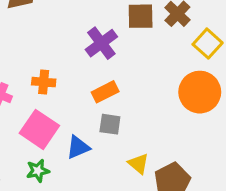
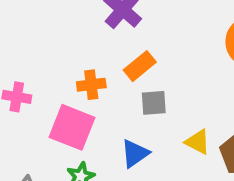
orange cross: (44, 82) -> (91, 85), moved
blue triangle: (78, 147) -> (135, 153), moved

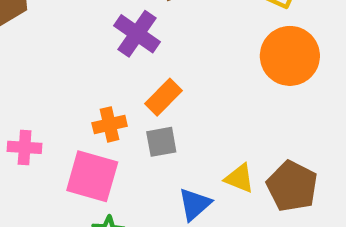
gray square: (154, 103) -> (161, 142), moved
blue triangle: (135, 153) -> (195, 204), moved

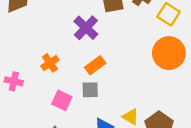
orange cross: (110, 124) -> (50, 63), moved, turned -30
pink square: (92, 176) -> (62, 100), moved, size x0.7

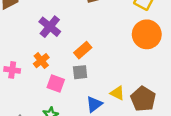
purple cross: (86, 28) -> (50, 27), moved
orange cross: (50, 63) -> (41, 61), moved

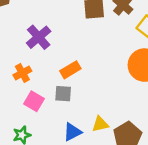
yellow triangle: (117, 93) -> (100, 124), turned -49

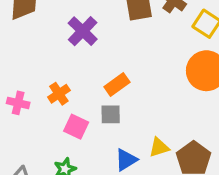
purple cross: (39, 37) -> (83, 31), moved

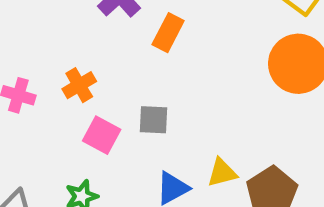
orange rectangle: (117, 85) -> (168, 33), moved, turned -30

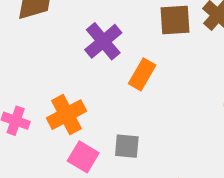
orange cross: (79, 85) -> (66, 115), size x1.4

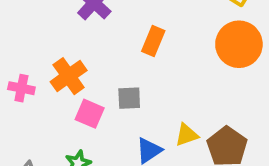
orange rectangle: (142, 74) -> (153, 41), moved

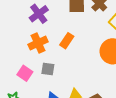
orange cross: (69, 76) -> (38, 43), moved

